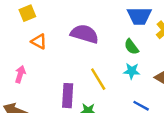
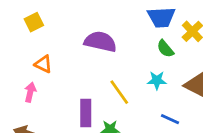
orange triangle: (39, 42) -> (43, 64), moved
green semicircle: (131, 47) -> (165, 49), moved

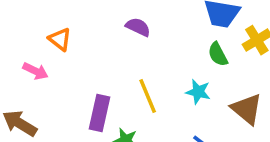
purple semicircle: (100, 42) -> (138, 27), size x0.6
pink arrow: (30, 92) -> (35, 71), turned 90

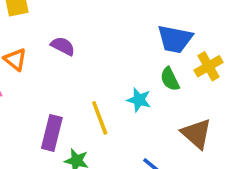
purple semicircle: (138, 27) -> (63, 46), moved
cyan star: (198, 92) -> (139, 100), moved

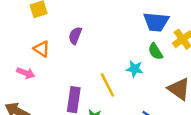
purple semicircle: (63, 46) -> (75, 36), turned -90

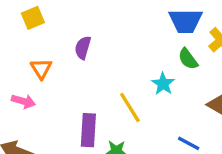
orange triangle: (42, 49) -> (41, 69), turned 30
cyan star: (135, 69) -> (163, 84), turned 30

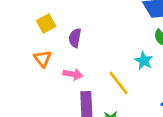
yellow square: (33, 18) -> (46, 23), moved
pink arrow: (23, 101) -> (73, 74), moved

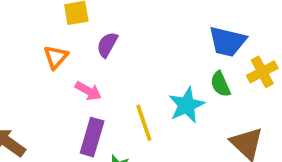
cyan star: (144, 61) -> (187, 105), size x1.4

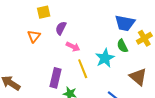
pink arrow: (88, 91) -> (73, 47), moved

